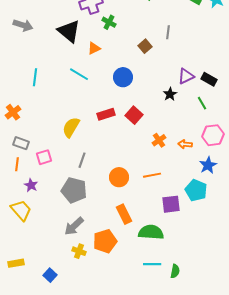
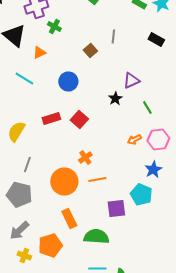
black rectangle: (209, 79) -> (156, 40), moved
orange cross: (159, 140) -> (85, 158), moved
orange arrow: (185, 144) -> (134, 140), moved, turned -32
orange circle: (119, 177) -> (64, 182), size x1.4

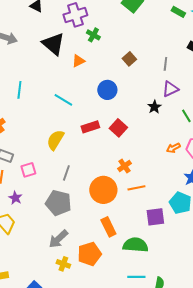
gray line: (113, 36) -> (165, 64), moved
cyan line: (24, 78) -> (63, 100), moved

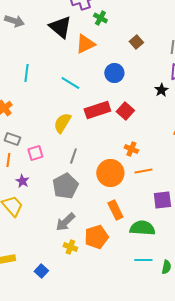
orange triangle: (78, 61) -> (85, 44), size x1.5
red rectangle: (90, 127) -> (97, 110), size x1.4
orange cross: (124, 166) -> (131, 149), turned -32
gray pentagon: (58, 203) -> (65, 186), turned 30

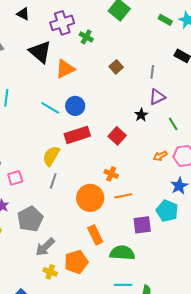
green cross: (100, 18) -> (86, 37), moved
blue circle: (114, 73) -> (75, 106), moved
red square: (125, 111) -> (117, 136), moved
yellow semicircle: (62, 123) -> (51, 156), moved
gray pentagon: (65, 186) -> (30, 219), moved

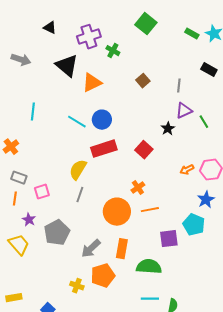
green line: (173, 124) -> (204, 122), moved
orange cross: (111, 174) -> (138, 188), turned 32
orange rectangle: (95, 235) -> (122, 249), turned 36
gray arrow: (45, 247) -> (91, 249), moved

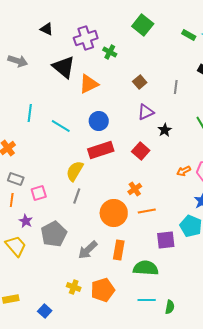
purple triangle: (184, 111) -> (146, 112), moved
cyan line: (77, 122) -> (61, 126), moved
orange pentagon: (103, 276) -> (103, 290), moved

